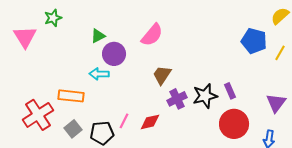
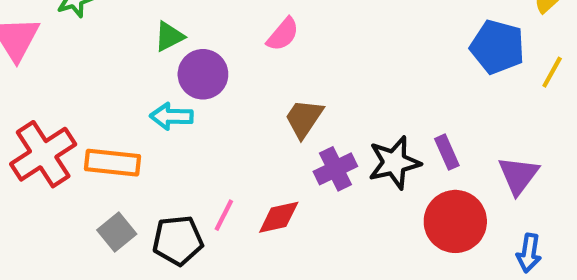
pink semicircle: (152, 35) -> (283, 34), size x0.7
purple triangle: (276, 103) -> (518, 175), moved
red cross: (38, 115) -> (43, 154), moved

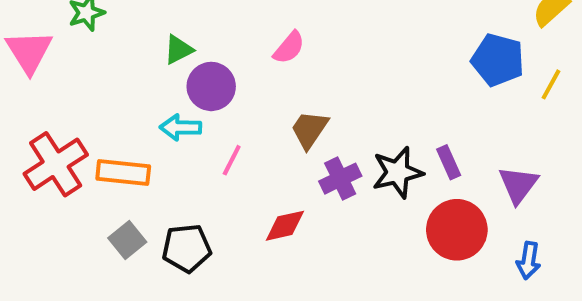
pink line: (224, 215) -> (232, 160), moved

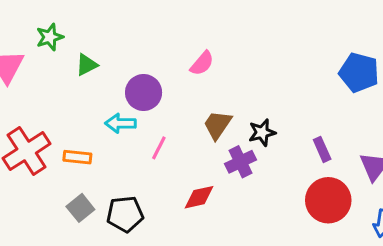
green triangle: (178, 50) -> (87, 65), moved
orange rectangle: (123, 172) -> (77, 157), size x0.7
black star: (397, 172) -> (262, 133), moved, size x0.7

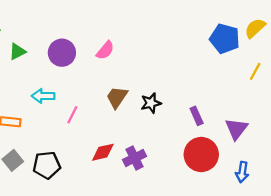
blue pentagon: (359, 72) -> (225, 39), moved
purple circle: (144, 92) -> (62, 53), moved
purple cross: (241, 162) -> (134, 158), moved

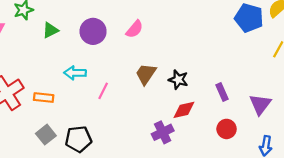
black star: (151, 103) -> (178, 80), turned 30
red diamond: (103, 152) -> (184, 110), moved
red circle: (201, 155) -> (227, 129), size x0.6

